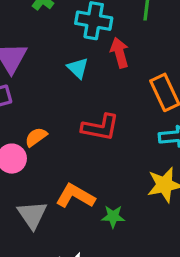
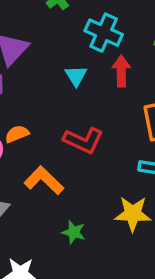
orange L-shape: (75, 196) -> (44, 180), moved

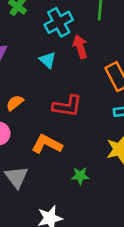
cyan cross: (104, 33) -> (59, 22), turned -36
orange semicircle: (17, 134) -> (15, 103), moved

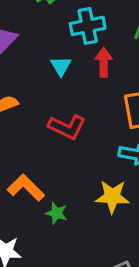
orange L-shape: (47, 144) -> (26, 188), moved

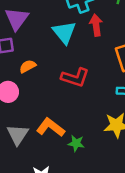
cyan triangle: (61, 66) -> (64, 32), size x1.5

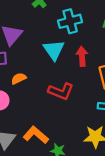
red arrow: (96, 25) -> (82, 56), moved

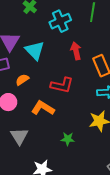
cyan triangle: (54, 50) -> (35, 50), moved
orange L-shape: (36, 135) -> (43, 108), moved

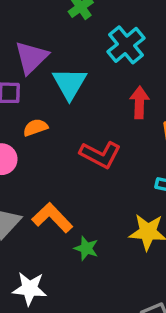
cyan cross: (60, 21) -> (126, 45), turned -30
orange L-shape: (43, 108) -> (52, 218), moved

